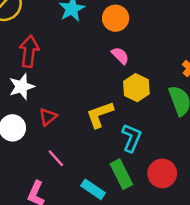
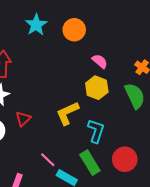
pink semicircle: (120, 56) -> (100, 61), moved
pink line: (56, 158) -> (48, 160), moved

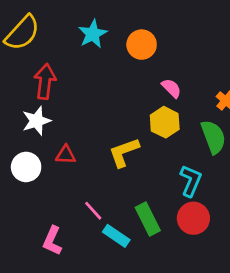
red triangle: (23, 119) -> (66, 155), turned 42
cyan L-shape: (96, 131) -> (191, 181), moved

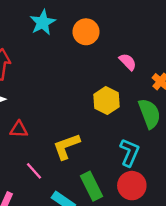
pink semicircle: (171, 88) -> (128, 62), moved
yellow L-shape: (124, 152) -> (66, 146), moved
pink line: (93, 211) -> (34, 171), moved

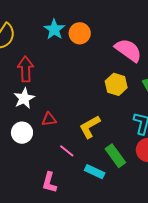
orange circle: (86, 32) -> (80, 33), moved
pink semicircle: (128, 62) -> (128, 50), size x1.8

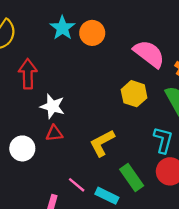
white star: (24, 98) -> (52, 106), moved, turned -30
pink line: (67, 151) -> (77, 185), moved

